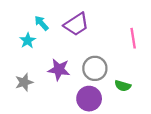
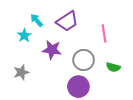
pink line: (133, 38) -> (104, 33), moved
purple star: (59, 70) -> (52, 50), moved
green semicircle: (123, 86) -> (113, 67), moved

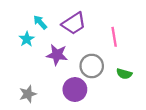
gray star: (21, 72) -> (28, 94), moved
purple circle: (78, 87) -> (75, 90), moved

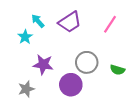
pink line: (114, 37) -> (110, 24), moved, turned 42
purple star: (57, 55) -> (43, 65), moved

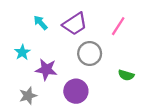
cyan star: (25, 37) -> (22, 52), moved
gray circle: (87, 62) -> (90, 54), moved

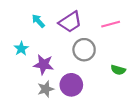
pink line: (118, 26) -> (111, 24), turned 42
gray star: (28, 96) -> (46, 89), moved

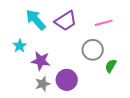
cyan arrow: (38, 21) -> (36, 20), size x1.6
gray circle: (84, 50) -> (93, 50), moved
green semicircle: (118, 70) -> (111, 66), turned 104

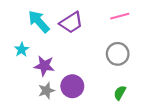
pink line: (104, 23) -> (120, 16), moved
gray circle: (93, 50) -> (118, 54), moved
green semicircle: (111, 66) -> (120, 93), moved

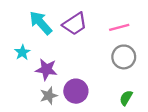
pink line: (120, 16) -> (119, 27), moved

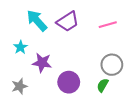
gray circle: (124, 57) -> (112, 65), moved
gray star: (49, 96) -> (19, 86), moved
green semicircle: (126, 98) -> (103, 85), moved

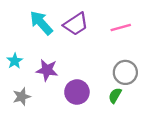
cyan star: (20, 47) -> (15, 61), moved

